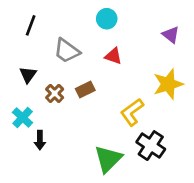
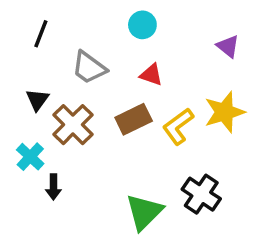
brown rectangle: (85, 89) -> (134, 119), moved, size x1.4
brown cross: (55, 93) -> (73, 125), size x1.6
yellow L-shape: (132, 112) -> (178, 126), moved

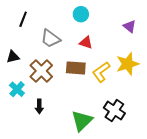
black triangle: (37, 100) -> (13, 57), moved, turned 40
brown rectangle: (134, 119) -> (76, 68), turned 30
black arrow: (53, 187) -> (39, 106), moved

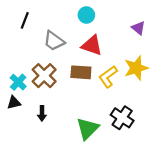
red triangle: (86, 43) -> (92, 45), size x1.5
black triangle: (13, 57) -> (14, 103), moved
cyan cross: (17, 89) -> (18, 82), moved

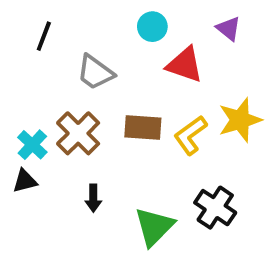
purple triangle: (138, 28) -> (229, 29), moved
red triangle: (92, 45) -> (185, 65), moved
black arrow: (42, 113) -> (93, 198), moved

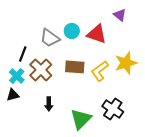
cyan circle: (152, 27) -> (72, 31), moved
black line: (44, 36) -> (23, 54), moved

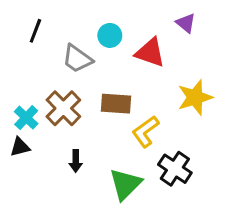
cyan circle: (72, 31) -> (110, 35), moved
black line: (23, 54) -> (35, 31), moved
yellow L-shape: (100, 71) -> (145, 132), moved

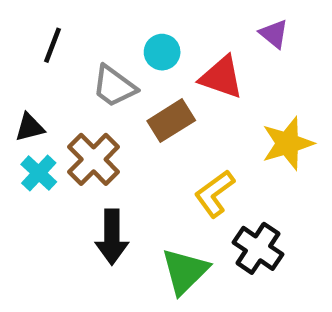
brown rectangle: (116, 104) -> (171, 121), moved, turned -36
black triangle: (20, 147) -> (30, 127), moved
black arrow: (76, 161) -> (112, 237), size x1.6

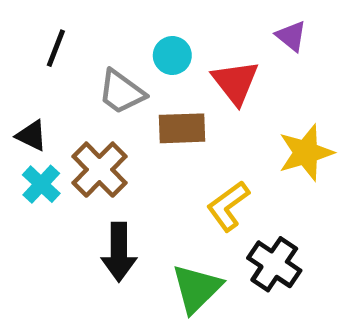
red triangle: (221, 77) -> (235, 82), turned 33
brown rectangle: (171, 121) -> (182, 128), turned 30
black triangle: (30, 127) -> (32, 136), turned 40

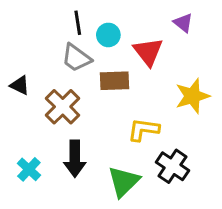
black line: (56, 48) -> (78, 23), moved, turned -30
cyan cross: (41, 184) -> (29, 169), moved
yellow L-shape: (228, 206) -> (143, 130), turned 44

